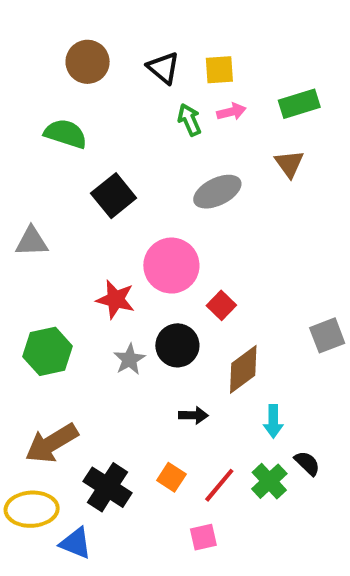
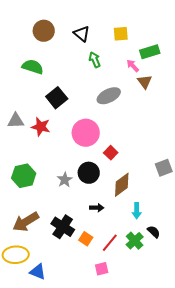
yellow square: (219, 70) -> (121, 34), moved
pink arrow: (231, 112) -> (133, 66), moved, turned -120
red star: (116, 299) -> (41, 127), moved
black cross: (108, 487) -> (63, 227), moved

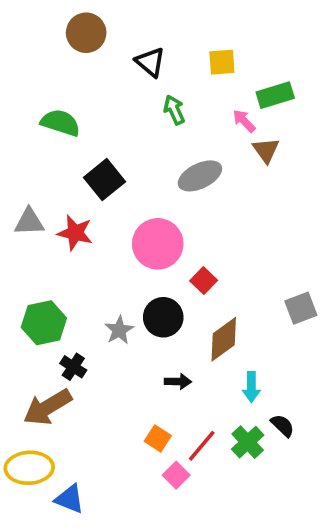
brown circle: (44, 31) -> (86, 33), moved
black cross: (63, 227) -> (73, 367), moved, size x0.6
pink square: (102, 269) -> (176, 475), moved, turned -32

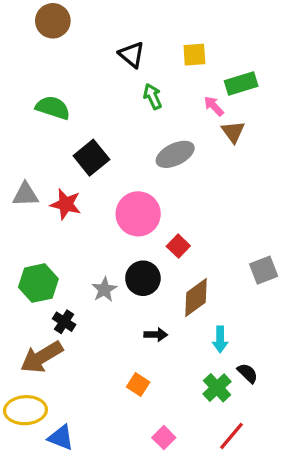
brown circle: (86, 33) -> (53, 21), moved
red line: (202, 446) -> (231, 436), moved
pink square: (176, 475) -> (164, 438), moved

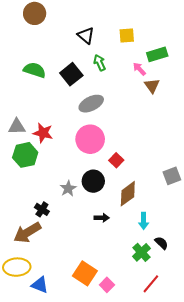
gray ellipse: (175, 154) -> (91, 104), moved
black square: (91, 158) -> (71, 74), moved
green hexagon: (38, 283) -> (25, 155), moved
orange square: (138, 384) -> (85, 273), moved, size x1.6

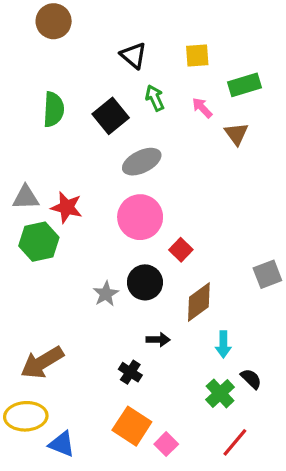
pink arrow: (139, 69) -> (202, 108), moved
green semicircle: (35, 70) -> (54, 109), turned 75
black cross: (42, 209) -> (130, 372), moved

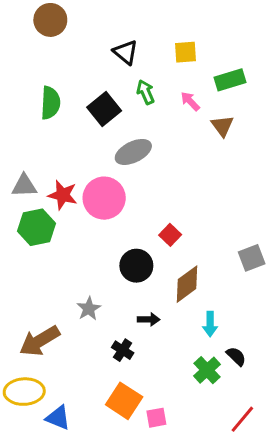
pink circle: (140, 217) -> (104, 198), moved
gray star: (106, 294) -> (89, 309), moved
red line: (235, 442) -> (242, 419), moved
pink square: (166, 444) -> (156, 418), turned 35

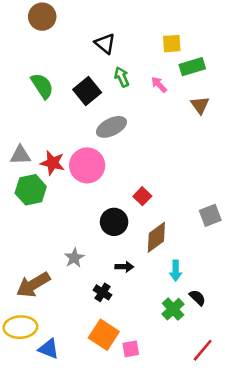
yellow square: (186, 52) -> (172, 44), moved
green semicircle: (50, 103) -> (42, 86), turned -36
brown triangle: (222, 126) -> (200, 105), moved

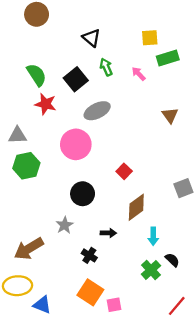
brown triangle: (200, 105) -> (170, 115), moved
red star: (52, 163) -> (46, 104), moved
black circle: (114, 222) -> (83, 194), moved

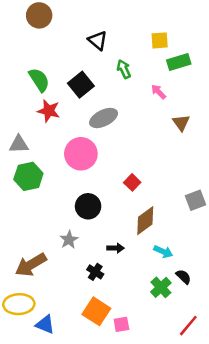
green arrow: (106, 67) -> (124, 69), moved
pink arrow: (139, 74) -> (158, 92), moved
cyan arrow: (153, 236) -> (163, 252), turned -66

